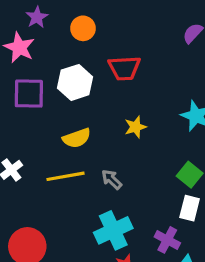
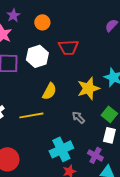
yellow star: (135, 127) -> (88, 88), moved, size x1.6
yellow semicircle: (77, 138) -> (49, 91), moved, turned -42
gray arrow: (112, 179) -> (78, 117), moved

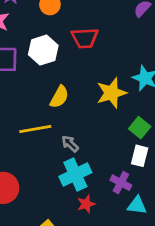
gray arrow: (78, 117) -> (70, 144), moved

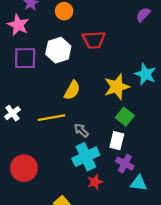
green square: (140, 128) -> (125, 117), moved
white rectangle: (140, 156) -> (117, 141), moved

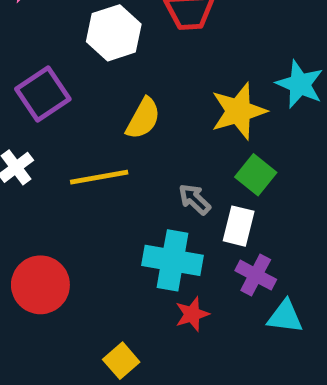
purple square: (25, 58) -> (43, 94), moved, turned -35
gray arrow: (81, 130) -> (195, 199), moved
cyan cross: (86, 157) -> (173, 260), turned 35

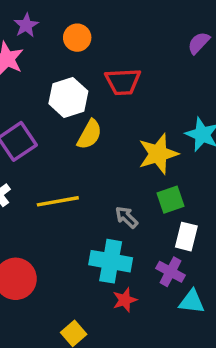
yellow semicircle: (143, 118) -> (90, 134), moved
green square: (256, 175) -> (170, 200), turned 32
white rectangle: (239, 226) -> (186, 237), moved

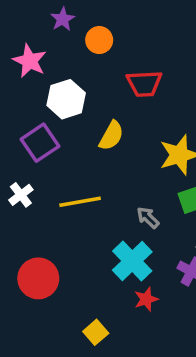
purple star: (26, 25) -> (63, 19), moved
white hexagon: (68, 97) -> (66, 99), moved
cyan cross: (111, 261) -> (132, 261), turned 36

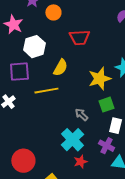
purple square: (40, 143) -> (19, 72), turned 30
yellow line: (80, 202) -> (46, 91), moved
red circle: (38, 278) -> (23, 161), moved

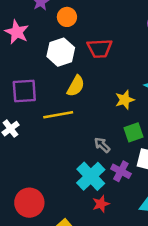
white hexagon: (34, 47) -> (61, 52), moved
yellow star: (100, 79) -> (125, 100), size x0.7
purple cross: (107, 146) -> (121, 171), moved

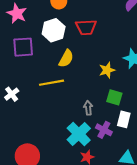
purple square: (24, 91) -> (23, 47), moved
green square: (133, 132) -> (114, 97), turned 35
gray arrow: (102, 145) -> (88, 108), turned 40

